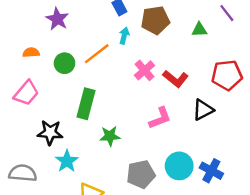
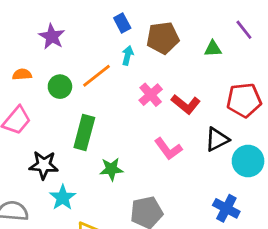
pink L-shape: (160, 118) -> (168, 149), turned 75
cyan circle: (179, 166) -> (248, 161), moved

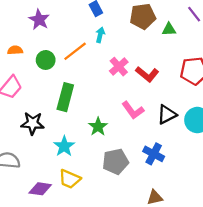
brown pentagon: (163, 38) -> (143, 16), moved
black triangle: (217, 139) -> (167, 115), moved
green star: (111, 169) -> (98, 127), moved, turned -30
cyan star: (63, 198) -> (64, 146), moved
blue cross: (226, 208) -> (154, 154), moved

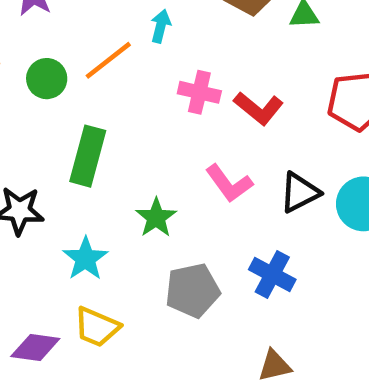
pink cross: (119, 67) -> (199, 92), turned -36

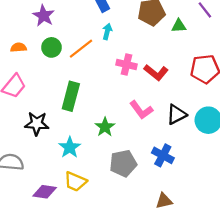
green circle: (47, 79) -> (51, 47), moved

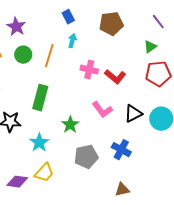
green triangle: (179, 26) -> (150, 47), moved, turned -32
orange line: (81, 49) -> (49, 56), turned -35
yellow trapezoid: (75, 182) -> (44, 173), turned -70

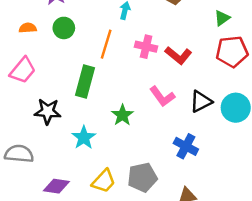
orange line: (49, 56) -> (106, 44), moved
gray pentagon: (86, 157) -> (142, 177), moved
yellow trapezoid: (44, 173) -> (104, 181), moved

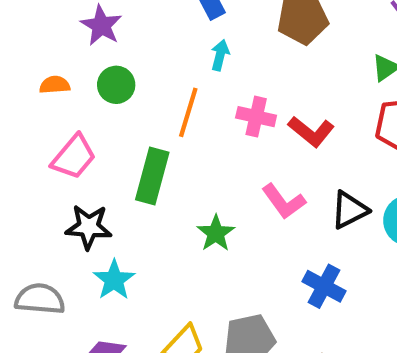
pink trapezoid: (23, 70) -> (74, 157), moved
cyan star: (84, 138) -> (114, 280), moved

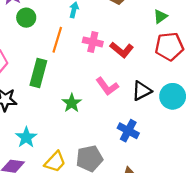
green circle: (116, 85) -> (26, 18), moved
cyan star: (114, 280) -> (26, 137), moved

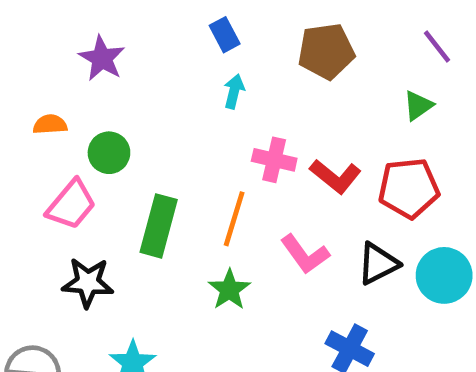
green circle: (26, 18) -> (109, 153), moved
orange line: (57, 40) -> (234, 219), moved
red pentagon: (169, 46) -> (409, 188), moved

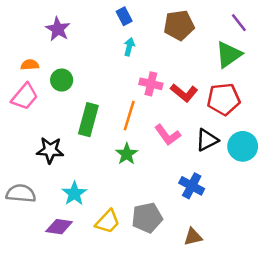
green triangle: (418, 106) -> (229, 55), size x1.6
pink trapezoid: (71, 205) -> (25, 97), moved

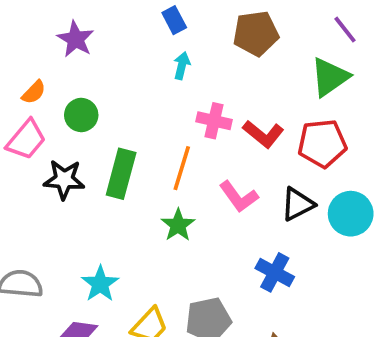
orange semicircle: (30, 65) -> (34, 92), turned 138
black star: (50, 150) -> (64, 180), moved

